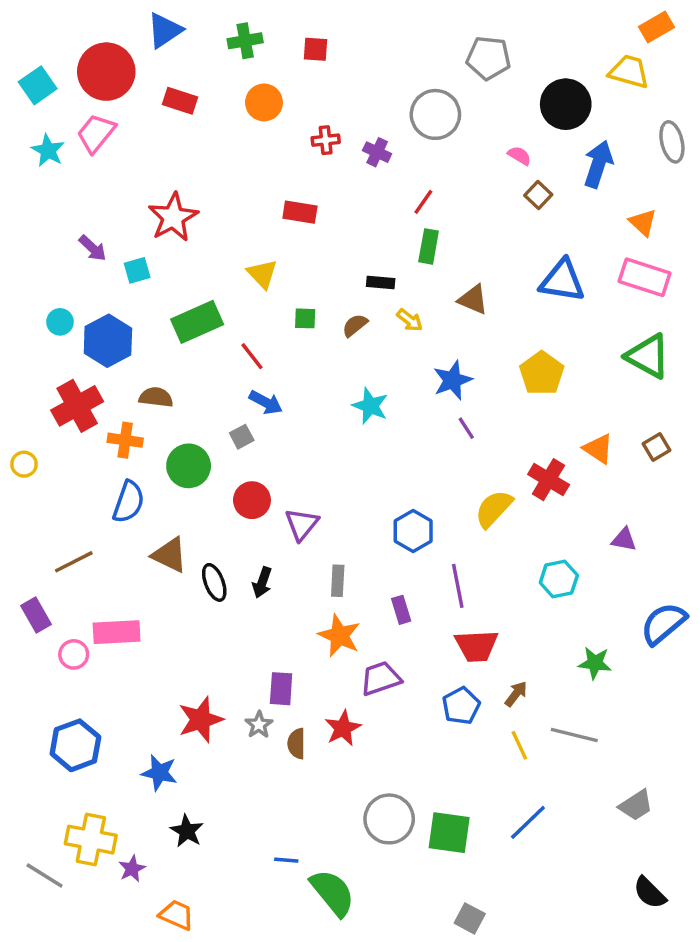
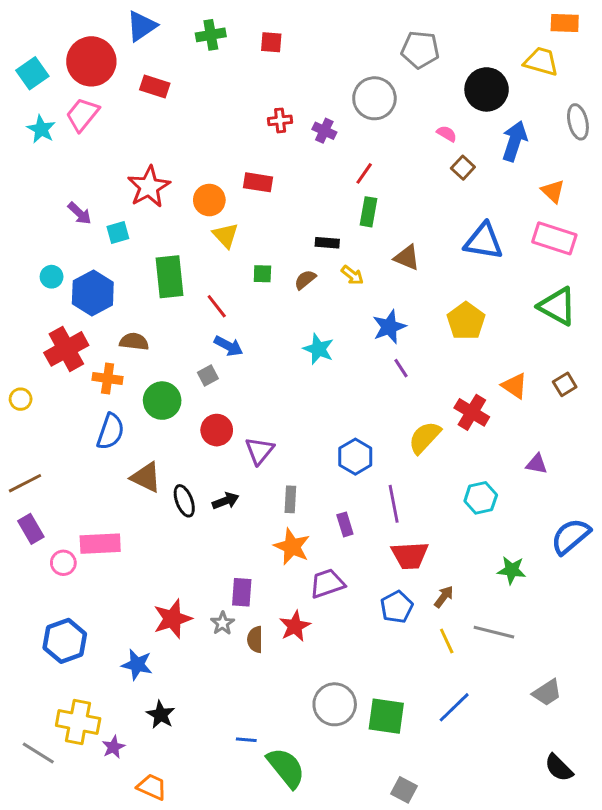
orange rectangle: (657, 27) -> (565, 23), turned 32
orange circle: (264, 102) -> (209, 200), moved
green rectangle: (197, 322) -> (169, 277), turned -72
brown line: (74, 562) -> (25, 483), moved
black arrow: (262, 582) -> (226, 501), turned -130

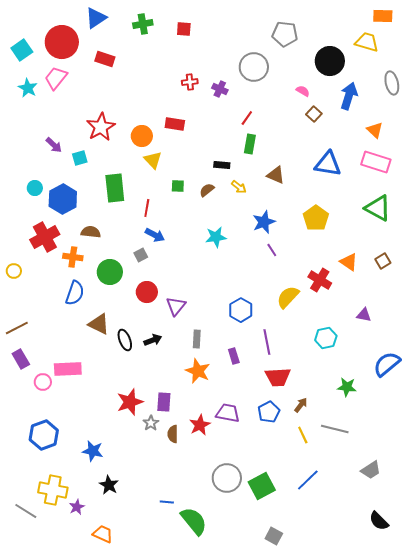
red line: (217, 306) -> (147, 208), turned 48
cyan star: (318, 349) -> (216, 237), turned -30
purple trapezoid: (327, 583) -> (228, 413), moved, turned 30
red star: (172, 619) -> (130, 402), moved
green square: (386, 716) -> (262, 486), turned -36

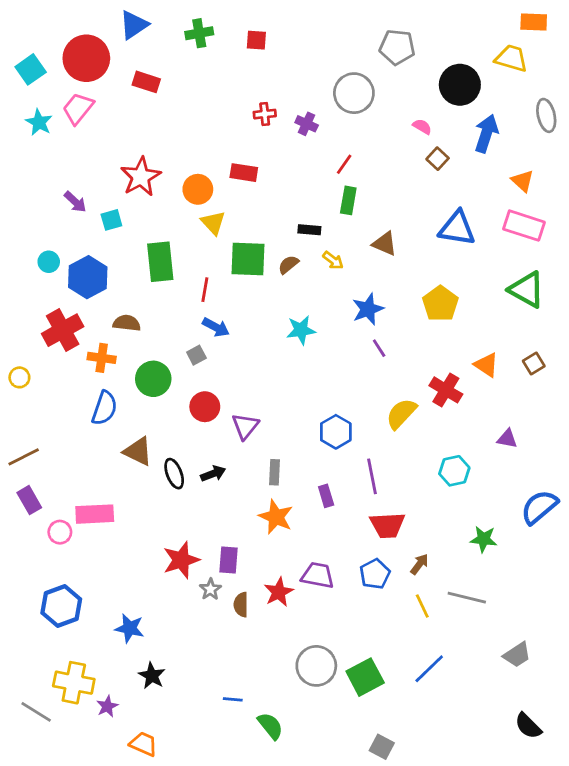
green square: (178, 186) -> (248, 259), size x2.0
green semicircle: (194, 521) -> (270, 726), size x0.7

